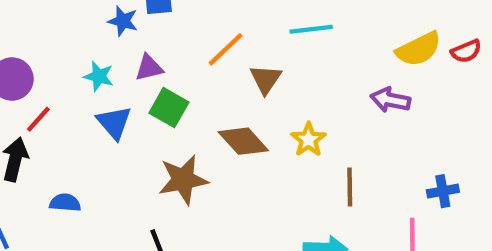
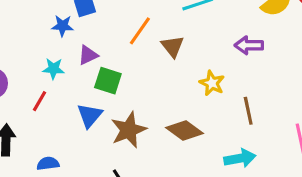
purple arrow: (390, 100) -> (249, 45), moved
red line: (38, 119) -> (40, 101), moved
blue triangle: (114, 122) -> (90, 115), moved, turned 32
brown diamond: (243, 141) -> (184, 131), moved

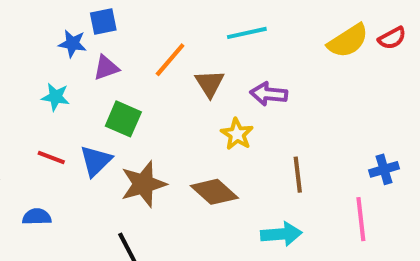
purple arrow: (249, 45) -> (269, 94), moved
purple triangle: (88, 55) -> (106, 68), moved
yellow star: (212, 83) -> (237, 134), moved
red line: (40, 101) -> (51, 158), moved, turned 75

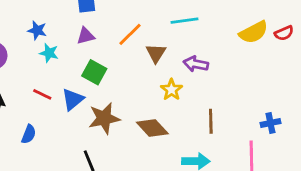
blue star: (72, 44) -> (37, 30), moved
blue semicircle: (37, 217) -> (29, 134), turned 108

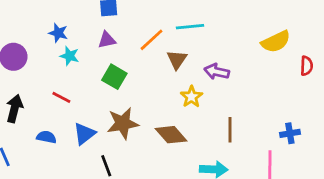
cyan line: (184, 21) -> (190, 27), moved
red semicircle: (284, 33) -> (307, 66), moved, turned -66
blue triangle: (73, 99) -> (84, 134), moved
blue semicircle: (29, 134) -> (46, 137), turned -102

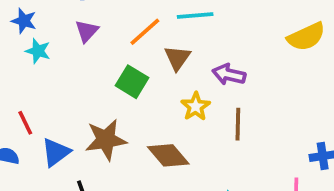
purple triangle: (107, 40) -> (87, 31), turned -36
green square: (114, 77) -> (132, 82), moved
red line: (61, 97) -> (25, 123), moved, turned 36
brown line: (230, 130) -> (238, 124), moved

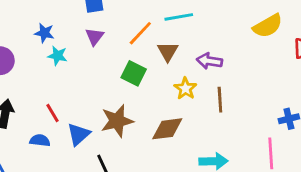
brown diamond: (168, 155) -> (167, 129), turned -52

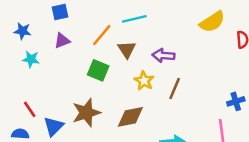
blue star: (44, 33) -> (23, 31), moved
purple triangle: (94, 37) -> (62, 41), turned 35
brown line: (220, 100) -> (175, 88), turned 30

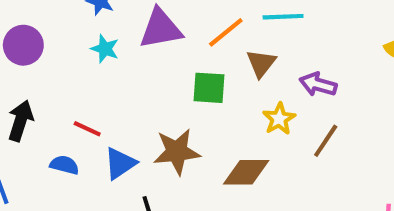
purple triangle: (62, 41) -> (161, 29), size x1.6
green square: (98, 70) -> (209, 88), turned -30
red line: (30, 109) -> (87, 129), turned -42

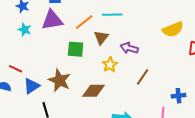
brown line: (326, 141) -> (143, 77), moved
brown star: (177, 152) -> (59, 80), turned 30

